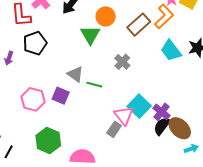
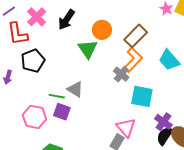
orange L-shape: (164, 16) -> (133, 60), moved
green line: (94, 85) -> (57, 96), moved
cyan square: (139, 106) -> (142, 96), moved, turned -30

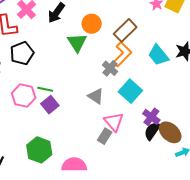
gray triangle: (75, 89) -> (96, 96), moved
cyan square: (142, 96) -> (130, 91), turned 30
purple square: (62, 112) -> (50, 105), turned 30
pink hexagon: (34, 117) -> (24, 95), moved

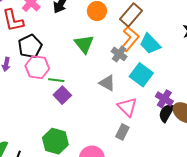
green triangle: (77, 43) -> (84, 44), moved
cyan trapezoid: (158, 55) -> (150, 44), moved
pink hexagon: (24, 95) -> (37, 67), moved
gray rectangle: (105, 136) -> (122, 132), moved

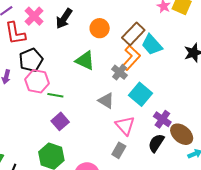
green triangle: (84, 44) -> (85, 61), turned -30
cyan trapezoid: (150, 44) -> (152, 45), moved
purple square: (62, 95) -> (60, 121), moved
black semicircle: (166, 113) -> (156, 143), moved

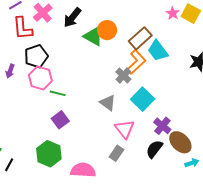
green triangle: (85, 61) -> (93, 36), moved

